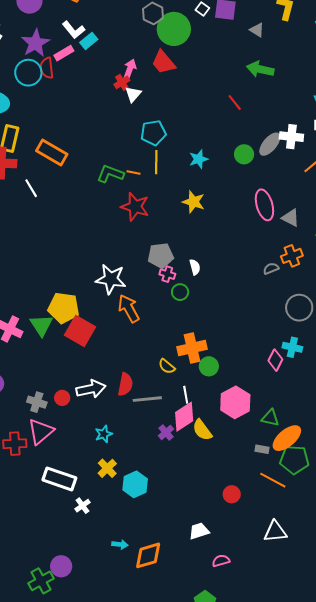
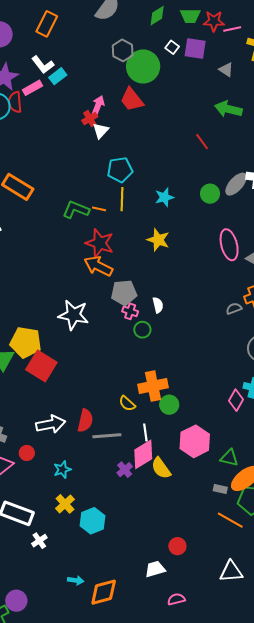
orange arrow: (129, 308) -> (98, 266), moved, turned -36
red circle: (62, 398) -> (27, 453), moved
red circle: (232, 494) -> (177, 546), moved

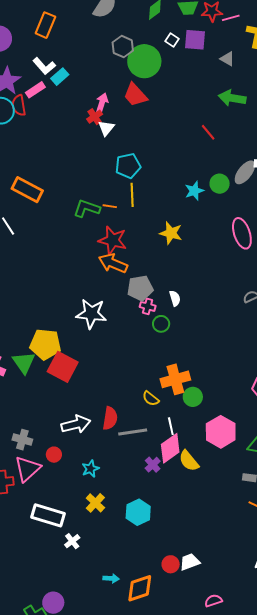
cyan star: (164, 197) -> (194, 191), moved
cyan hexagon: (93, 521) -> (138, 512), moved
red circle: (177, 546) -> (171, 564), moved
pink semicircle: (176, 599) -> (213, 601), moved

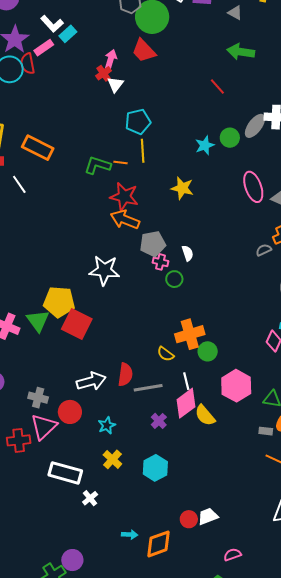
red circle: (54, 455) -> (70, 412), size x1.5
purple cross: (153, 465) -> (159, 421), moved

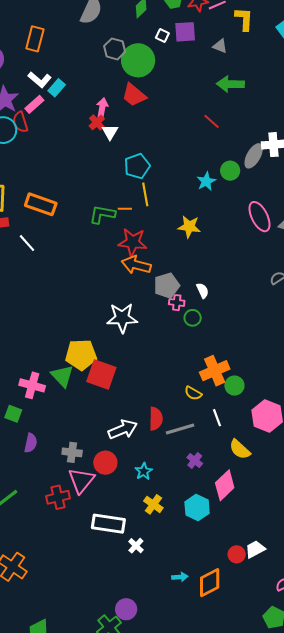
pink diamond: (186, 403) -> (225, 485), moved

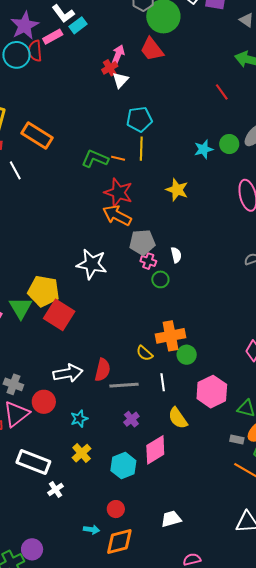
red circle: (237, 554) -> (116, 509), moved

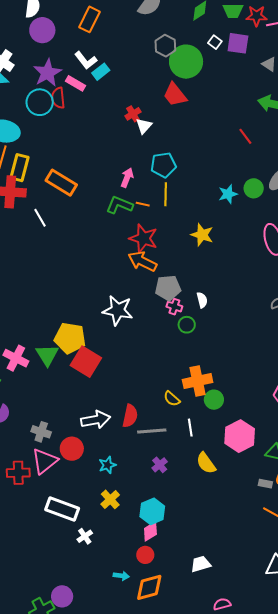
pink rectangle: (53, 37) -> (76, 83), turned 60
pink arrow: (118, 55) -> (127, 178), moved
pink diamond: (155, 450) -> (150, 531), moved, size x0.7

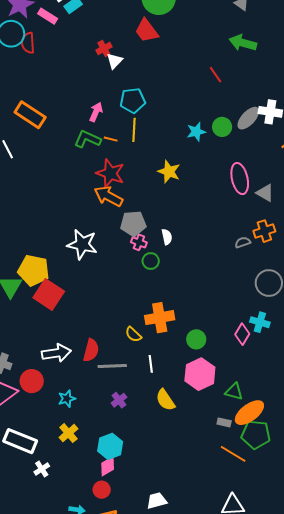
red semicircle: (58, 98) -> (28, 43), moved
green circle: (214, 400) -> (196, 339), moved

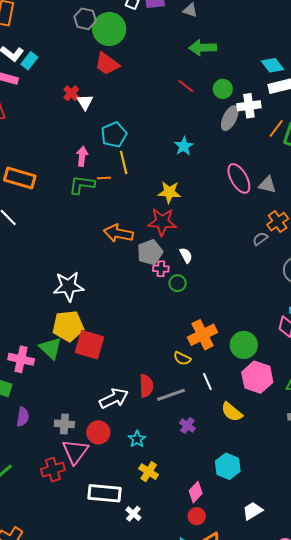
green circle: (222, 127) -> (223, 89), moved
red star: (110, 173) -> (162, 222), moved
white star: (82, 244) -> (69, 286), moved
green circle: (196, 339) -> (244, 345), size x1.4
cyan hexagon: (110, 446) -> (228, 466), moved

